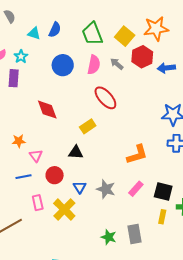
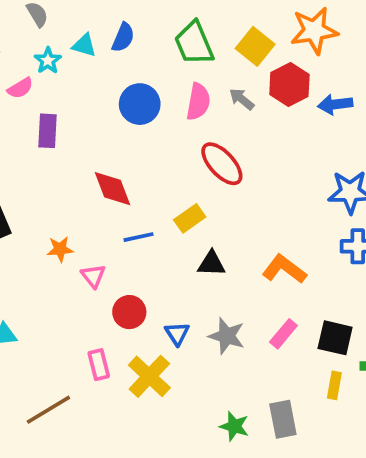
cyan star: (21, 57) -> (48, 61), moved
black triangle: (76, 152) -> (211, 264), moved
orange L-shape: (137, 155) -> (284, 269), turned -125
blue line: (24, 177) -> (138, 237), moved

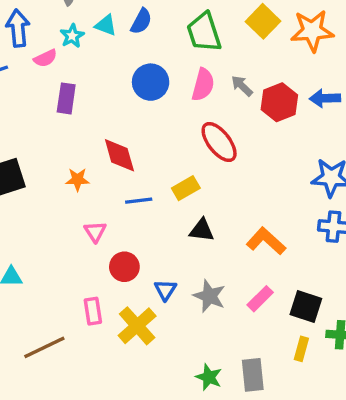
yellow square: (255, 46) -> (263, 21), moved
red hexagon: (289, 85) -> (279, 102), moved
orange star: (60, 249) -> (78, 179), moved

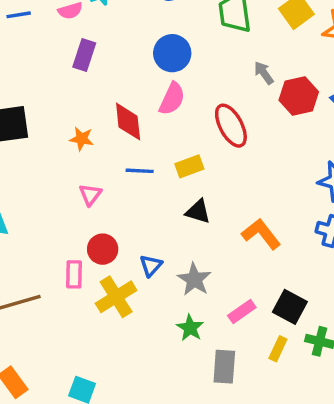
pink semicircle: (203, 85) -> (172, 99), moved
red circle: (124, 267) -> (103, 249), moved
pink rectangle: (260, 299) -> (242, 311), moved
green star: (209, 377) -> (190, 328), moved

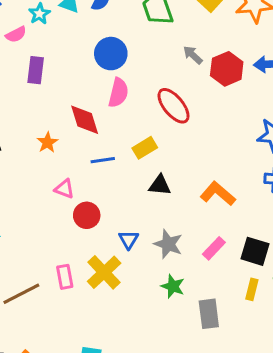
orange star: (82, 139) -> (47, 142), turned -30
pink triangle: (90, 195) -> (64, 189), turned -35
red circle: (103, 249) -> (87, 215), moved
pink rectangle: (74, 274) -> (65, 277), moved
pink rectangle: (242, 311) -> (214, 248), moved

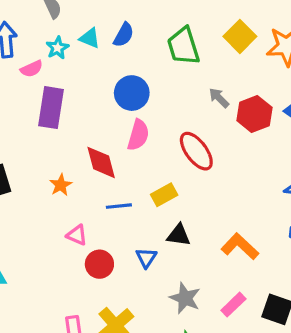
purple rectangle: (36, 70) -> (51, 108), size x1.4
blue triangle: (129, 240) -> (146, 258), moved

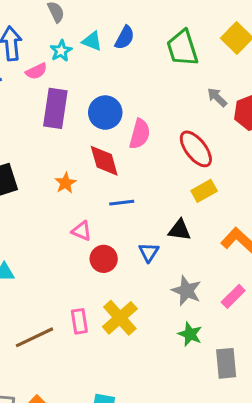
blue circle: (132, 93) -> (105, 113), moved
yellow rectangle: (164, 195) -> (204, 191), moved

